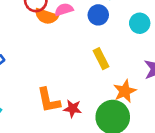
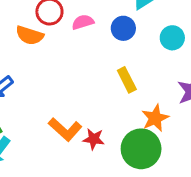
orange semicircle: (46, 16) -> (30, 35), moved
orange L-shape: (49, 100) -> (65, 129), turned -36

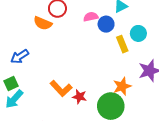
pink semicircle: (83, 22) -> (91, 17), moved
yellow rectangle: (127, 80) -> (122, 44), moved

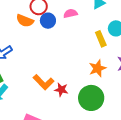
blue circle: (106, 24) -> (48, 21), moved
orange star: (122, 86) -> (97, 68), moved

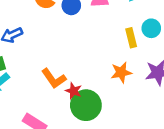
green circle: (91, 98) -> (86, 105), moved

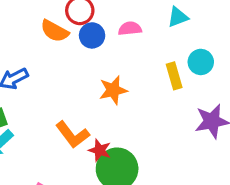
orange star: (121, 72) -> (113, 90), moved

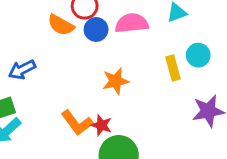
pink semicircle: (130, 29) -> (132, 23), size x1.5
red star: (100, 150) -> (101, 125), moved

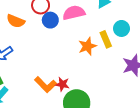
orange semicircle: (61, 25) -> (16, 21), moved
orange star: (116, 81) -> (87, 46), moved

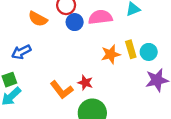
cyan circle: (122, 28) -> (149, 52), moved
red star: (62, 84) -> (85, 83), moved

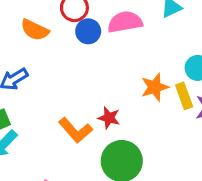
yellow rectangle: (131, 49) -> (184, 96), moved
orange star: (111, 54) -> (155, 87), moved

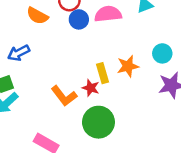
yellow rectangle: (184, 96) -> (102, 73), moved

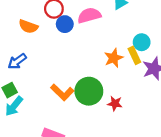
yellow rectangle: (102, 73) -> (134, 55), moved
red star: (91, 88) -> (115, 103), moved
green circle: (98, 122) -> (89, 91), moved

